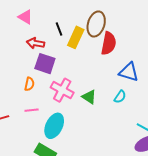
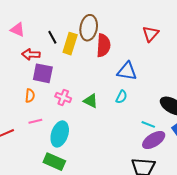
pink cross: (62, 90) -> (63, 97), size x0.7

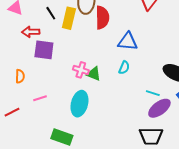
orange semicircle: (30, 96) -> (20, 76), moved
pink cross: (63, 97) -> (81, 70), moved
cyan ellipse: (60, 134) -> (79, 104), moved

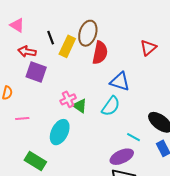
cyan semicircle: (124, 68) -> (111, 106), size x1.5
pink cross: (81, 70) -> (68, 99), turned 35
purple ellipse: (159, 108) -> (122, 157), moved

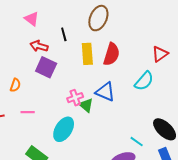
brown ellipse: (88, 33) -> (98, 18), moved
yellow rectangle: (67, 46) -> (87, 54), moved, turned -35
blue triangle: (120, 82) -> (105, 92), moved
cyan semicircle: (111, 106) -> (144, 81), moved

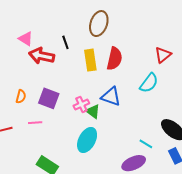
pink triangle: (32, 19) -> (26, 39), moved
red arrow: (39, 46) -> (42, 56), size x1.4
purple square: (46, 67) -> (49, 98), moved
cyan ellipse: (64, 129) -> (87, 140), moved

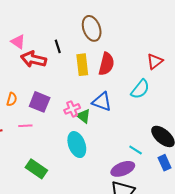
brown ellipse: (99, 24) -> (92, 28), turned -40
cyan ellipse: (87, 140) -> (77, 145), turned -50

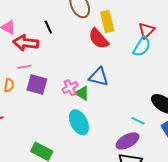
red semicircle: (106, 64) -> (99, 39), turned 130
yellow rectangle: (82, 65) -> (107, 21), moved
cyan semicircle: (140, 89) -> (142, 47), moved
pink line: (25, 126) -> (24, 67), moved

